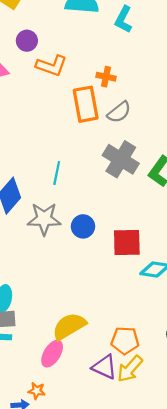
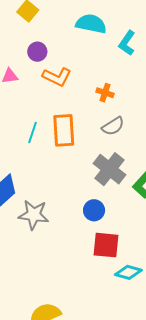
orange rectangle: (86, 104) -> (64, 130), moved
cyan line: (57, 173) -> (33, 133), moved
blue circle: (83, 226) -> (94, 210), moved

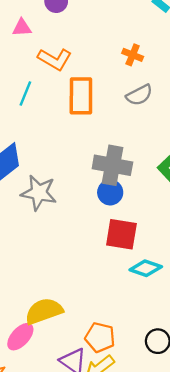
orange L-shape: (57, 77) -> (55, 59), moved
cyan line: (33, 133) -> (25, 93), moved
gray cross: (109, 169) -> (112, 165), moved, turned -32

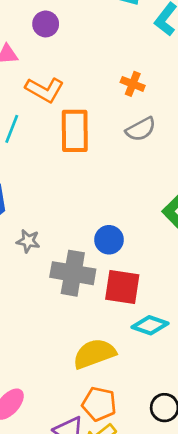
gray cross: (112, 165) -> (73, 273), moved
gray star: (39, 193) -> (28, 241), size x0.6
yellow semicircle: (44, 311) -> (94, 354), moved

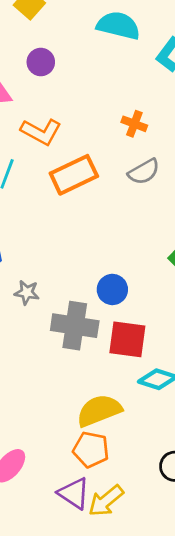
orange rectangle: (75, 131) -> (74, 175), turned 66
orange pentagon: (99, 404) -> (91, 450), moved

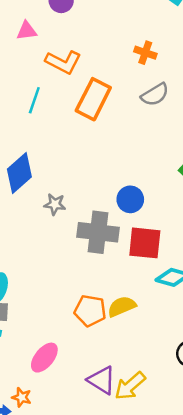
orange rectangle: (74, 175) -> (93, 99), turned -36
yellow semicircle: (99, 410) -> (122, 306), size x0.7
orange pentagon: (91, 450) -> (90, 311), moved

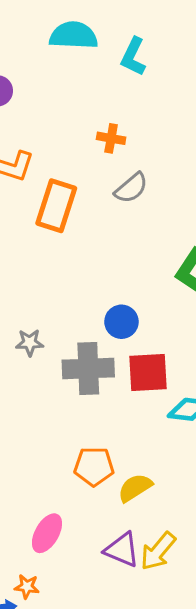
yellow semicircle: (122, 306) -> (135, 488), moved

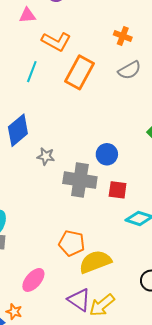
red square: (148, 372) -> (118, 190), size x0.7
yellow semicircle: (135, 488) -> (95, 262), size x1.4

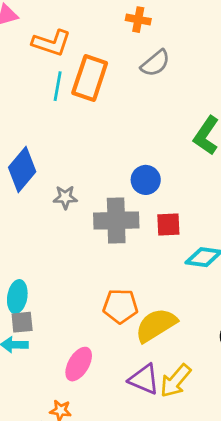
cyan line: (32, 72) -> (58, 86), moved

